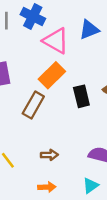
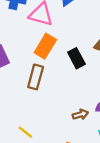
brown arrow: (49, 155) -> (80, 114), moved

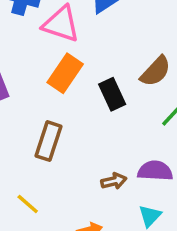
brown rectangle: (36, 77) -> (49, 141), moved

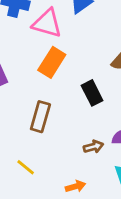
black rectangle: (112, 94) -> (92, 93), moved

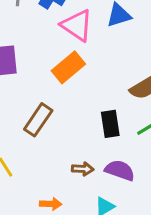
black rectangle: (92, 93) -> (110, 124), moved

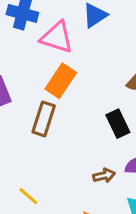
brown rectangle: (38, 120) -> (44, 119), moved

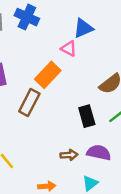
pink triangle: (57, 37) -> (69, 49), moved, size x0.6

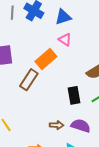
blue triangle: (83, 28) -> (63, 17), moved

